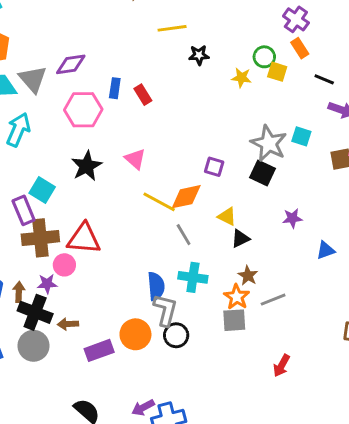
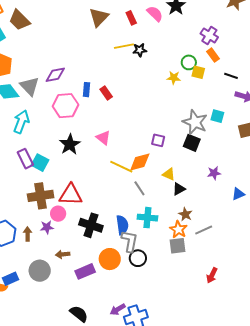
black star: (199, 55) -> (140, 50), moved
purple rectangle: (24, 210) -> (25, 159), moved
black cross: (35, 312) -> (91, 225), moved

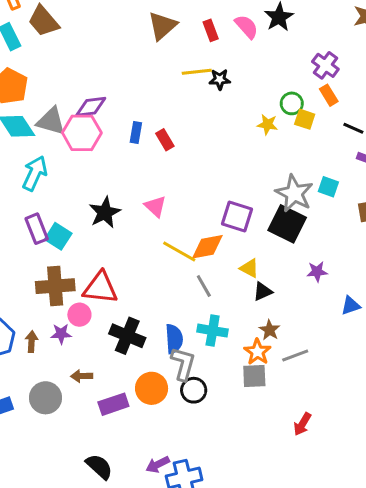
gray triangle: (30, 86) -> (51, 121), turned -35
pink hexagon: (66, 106) -> (82, 133), moved
purple square: (158, 140) -> (237, 216), size x1.5
black square: (192, 143) -> (287, 224), size x1.4

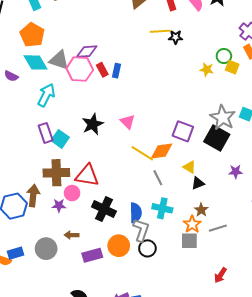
red rectangle: (165, 140) -> (102, 70), moved
brown arrow: (32, 342) -> (33, 196), moved, size x1.5

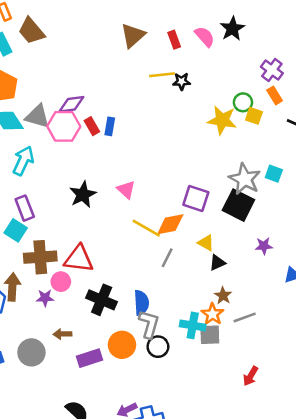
yellow star: (207, 70) -> (222, 120), size x1.6
cyan square: (60, 139) -> (16, 230), moved
gray line: (158, 178) -> (167, 258), turned 56
cyan cross: (162, 208) -> (193, 325), moved

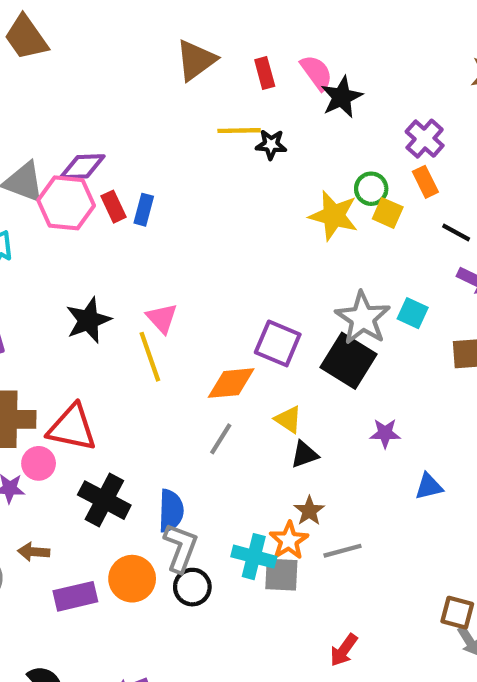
black star: (232, 29) -> (342, 97), moved
yellow line: (146, 228) -> (150, 357), moved, turned 36

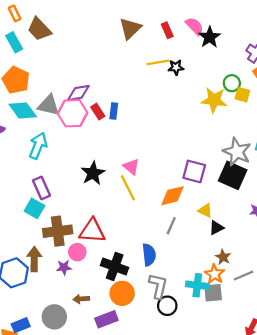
blue semicircle: (171, 511) -> (149, 255), moved
orange circle: (132, 579) -> (122, 293), moved

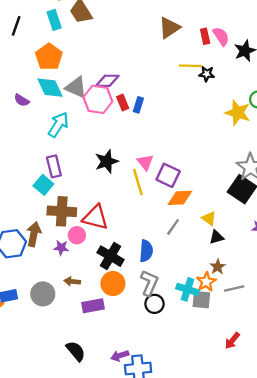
pink semicircle: (195, 26) -> (221, 36), moved
purple square: (194, 171) -> (168, 175), moved

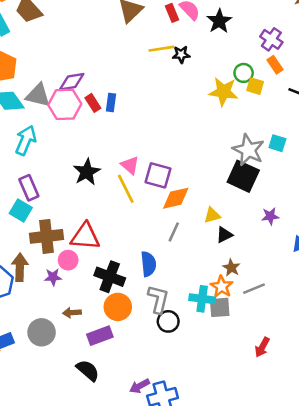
yellow triangle: (209, 218) -> (212, 215), turned -42
black semicircle: (76, 351) -> (88, 370), moved

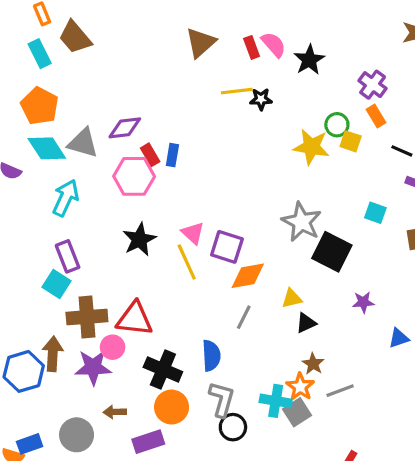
pink hexagon: (65, 104) -> (134, 176), moved
gray star: (248, 150) -> (302, 222), moved
purple star: (53, 277) -> (93, 367), size x1.6
gray square: (220, 307) -> (297, 412), turned -30

